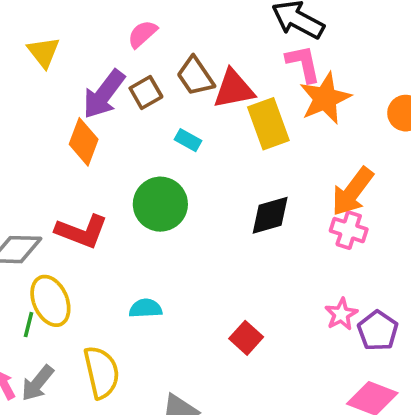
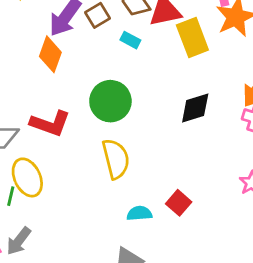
cyan rectangle: (188, 140) -> (130, 40), moved
cyan semicircle: (146, 308) -> (139, 213), moved
yellow semicircle: (102, 372) -> (116, 159), moved

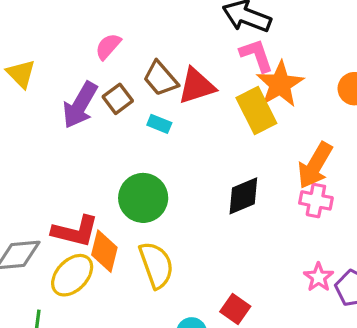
yellow rectangle: (192, 38) -> (256, 111), moved
orange diamond: (50, 54) -> (104, 251), moved
yellow ellipse: (27, 177) -> (72, 275), moved, turned 75

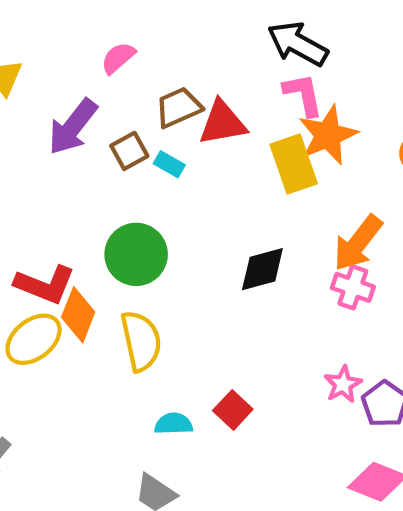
brown trapezoid: (161, 79) -> (179, 107), turned 99
brown square: (118, 99) -> (129, 151), moved

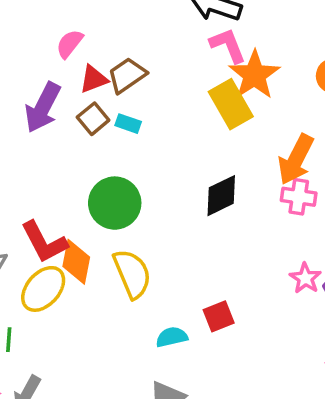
red triangle: (223, 123) -> (94, 79), moved, size x0.7
red L-shape: (45, 285) -> (44, 242), turned 51
red square: (233, 410) -> (219, 316), turned 36

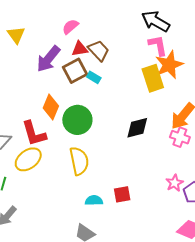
brown trapezoid: (127, 75) -> (99, 51), turned 70
brown square: (93, 119) -> (75, 71), size x1.4
orange diamond: (76, 262) -> (51, 107), moved

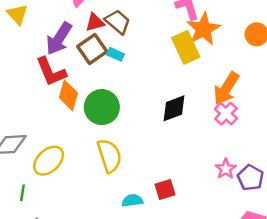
red L-shape: (34, 134) -> (51, 72), moved
pink cross: (180, 137) -> (226, 114), turned 30

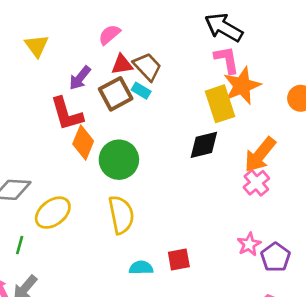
purple arrow: (59, 39) -> (80, 78), size x0.7
cyan rectangle: (115, 54) -> (141, 91), moved
black diamond: (174, 108) -> (204, 145), moved

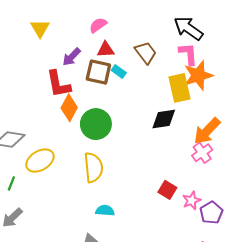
brown trapezoid: (147, 67) -> (146, 53), moved
brown square: (116, 94) -> (98, 72), turned 35
red square: (179, 259) -> (167, 190), moved, turned 36

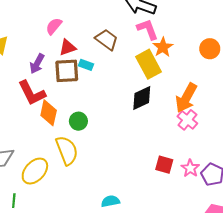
orange star: (198, 75) -> (163, 47), size x0.7
green circle: (96, 124) -> (78, 121), size x0.6
yellow semicircle: (93, 167) -> (67, 150), moved

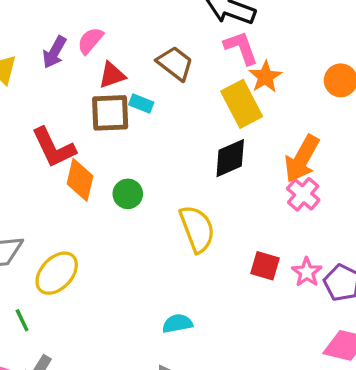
purple arrow: (37, 64) -> (54, 52), moved
yellow semicircle: (67, 150) -> (197, 229), moved
green line: (14, 201) -> (22, 320), turned -32

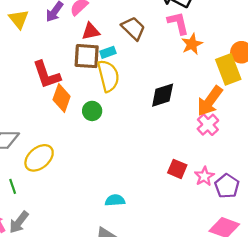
cyan rectangle: (141, 104) -> (108, 52), turned -48
yellow rectangle: (242, 104) -> (228, 69), moved
yellow semicircle: (197, 229) -> (108, 76), moved

